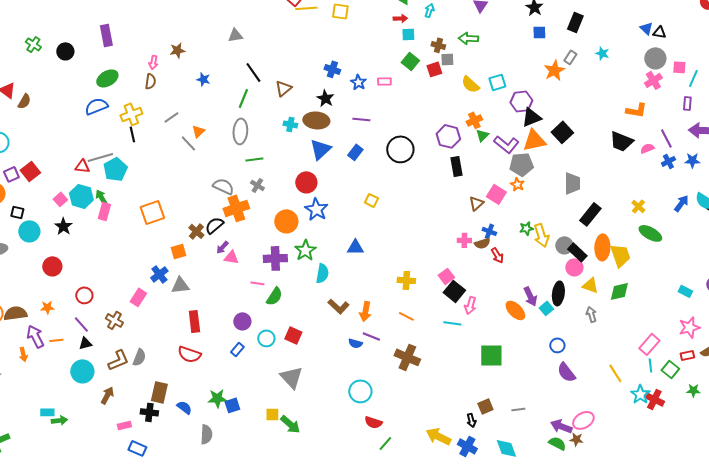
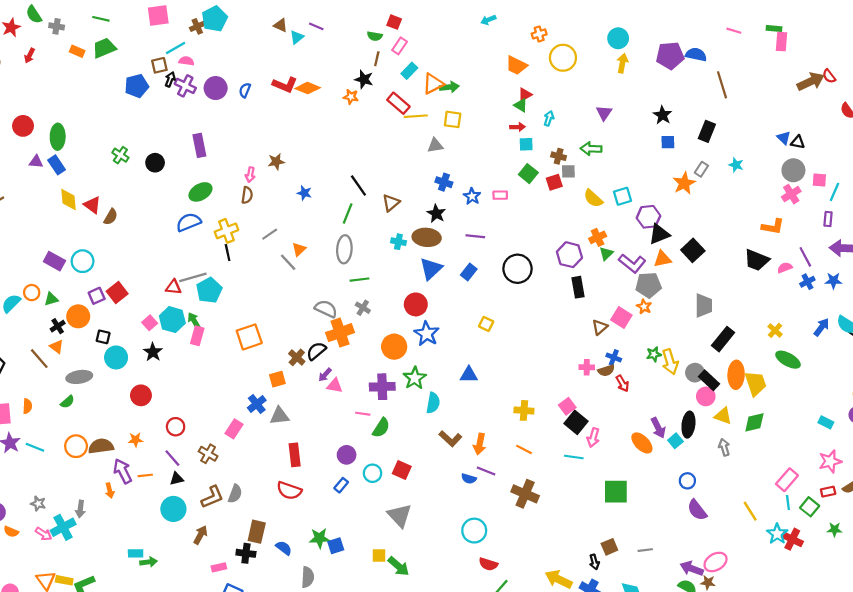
gray triangle: (235, 35) -> (435, 145), moved
orange triangle: (534, 140) -> (662, 259), size x0.7

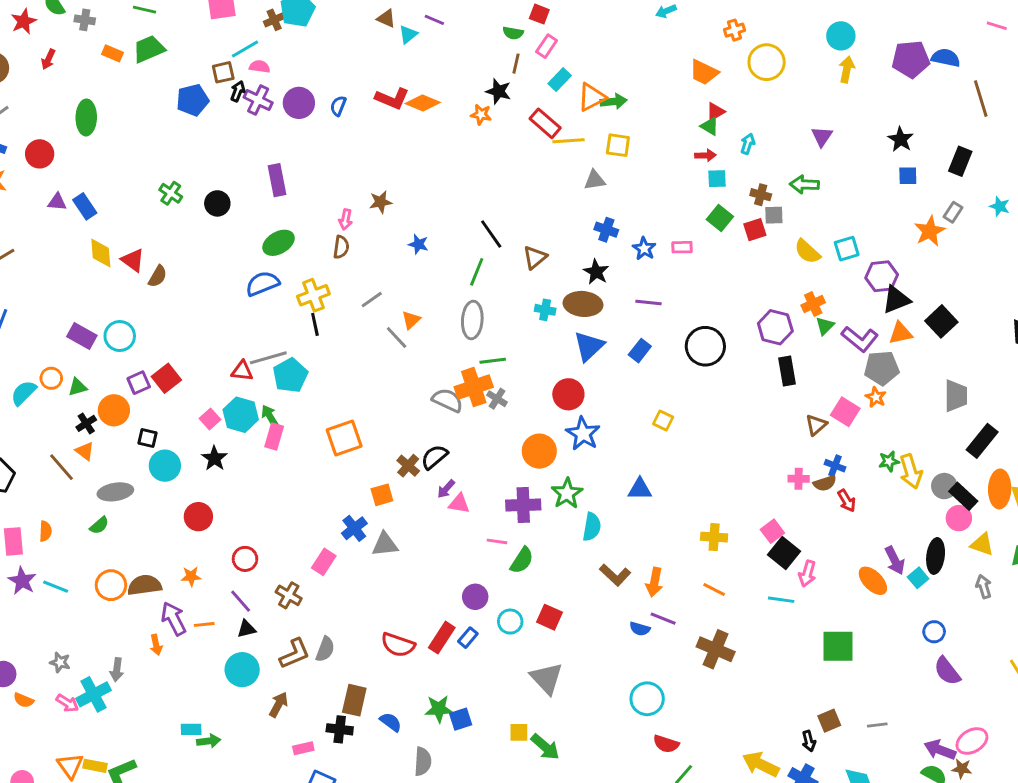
green ellipse: (58, 137) -> (86, 117), moved
orange cross: (340, 333) -> (474, 387), moved
red rectangle: (295, 455) -> (442, 638), moved, turned 40

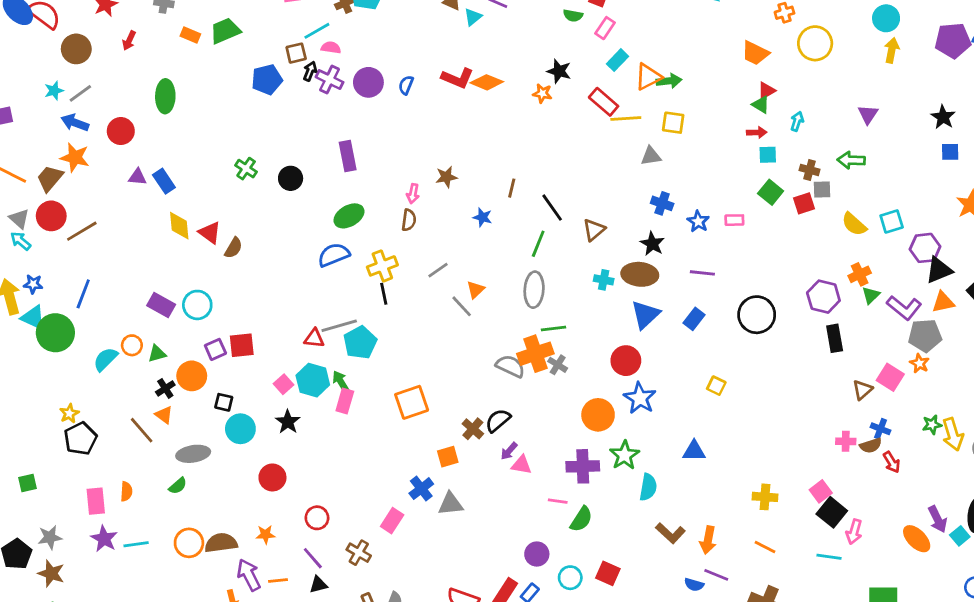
brown line: (516, 64) -> (512, 188), moved
red square: (166, 378) -> (242, 345), turned 32
cyan line: (56, 587) -> (136, 544), turned -30

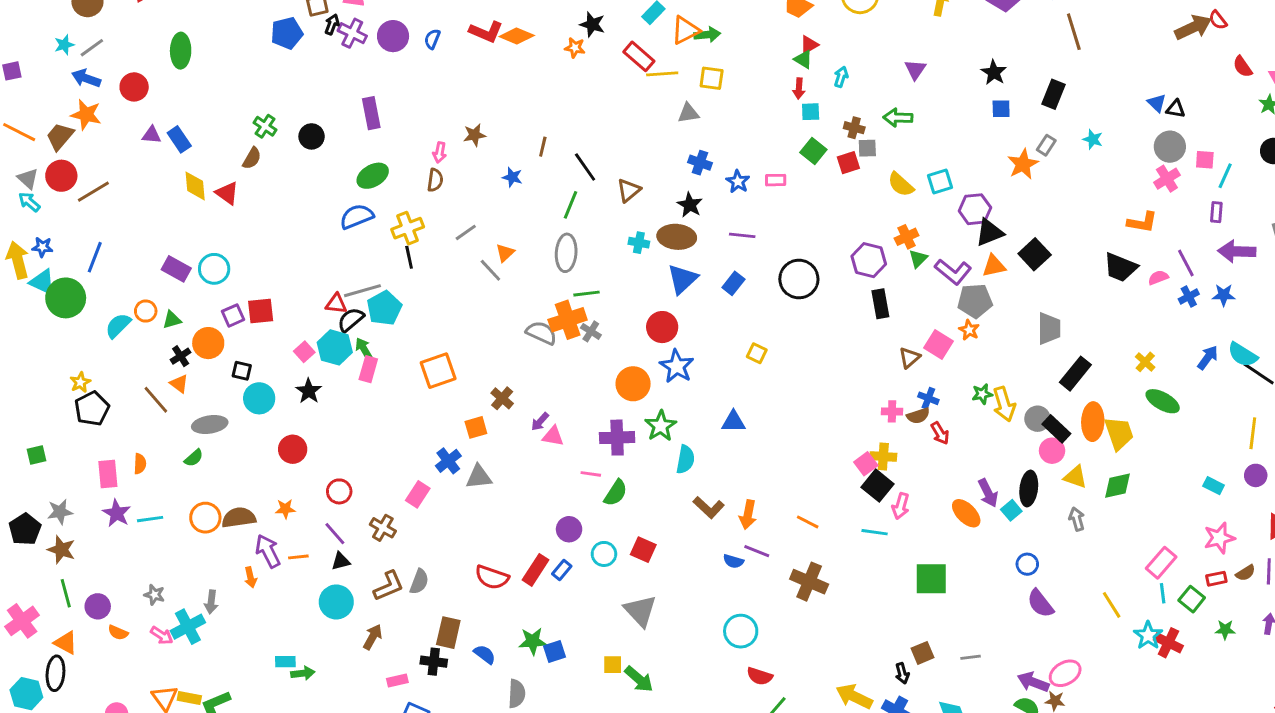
red arrow: (757, 132) -> (799, 88), turned 96
brown semicircle: (233, 248) -> (252, 158), moved
black semicircle: (498, 420) -> (351, 320), moved
yellow cross: (765, 497) -> (883, 457), moved

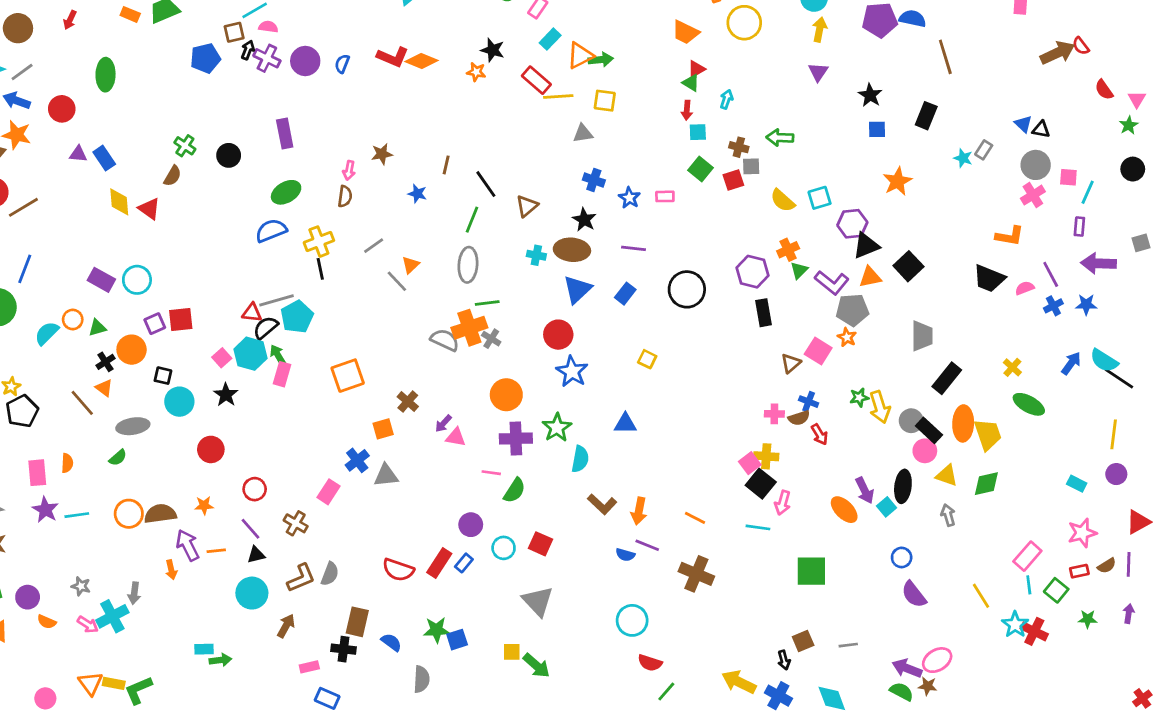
purple triangle: (915, 70) -> (818, 72), moved
gray rectangle: (1046, 145) -> (984, 150), moved
orange circle: (633, 384) -> (506, 395), moved

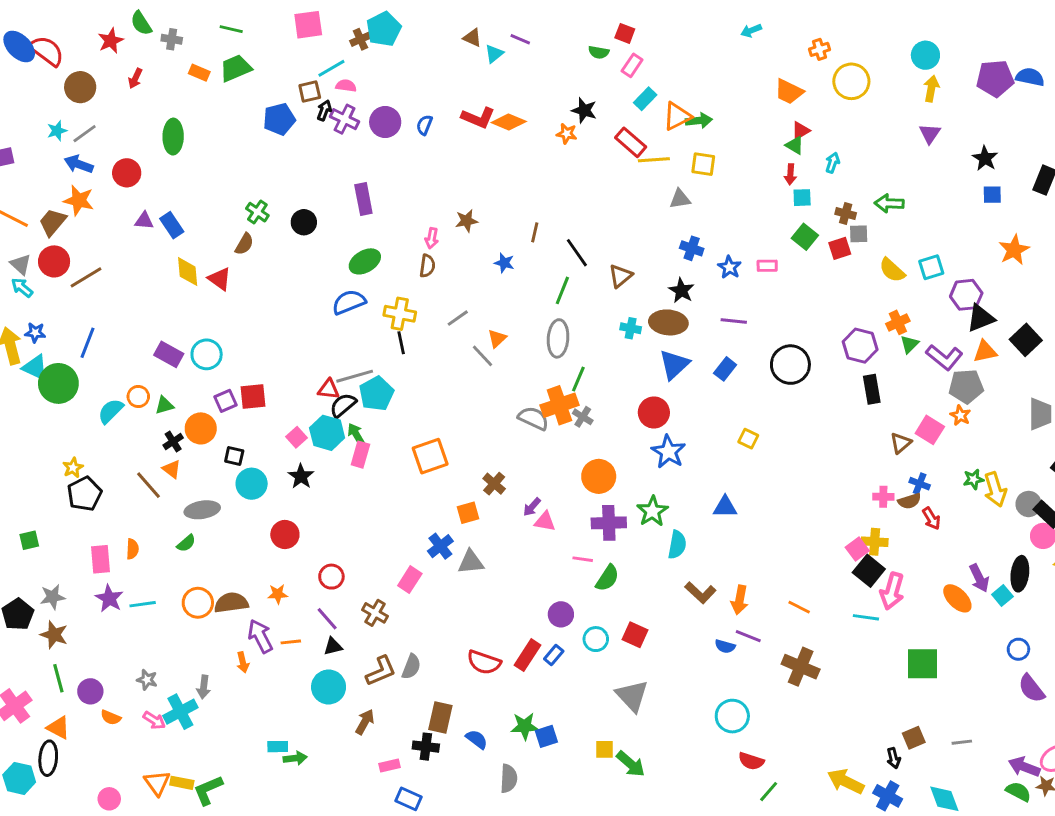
yellow cross: (319, 242) -> (400, 314), turned 32
green line: (487, 303) -> (578, 379), turned -60
pink arrow: (783, 503) -> (892, 591), size x1.4

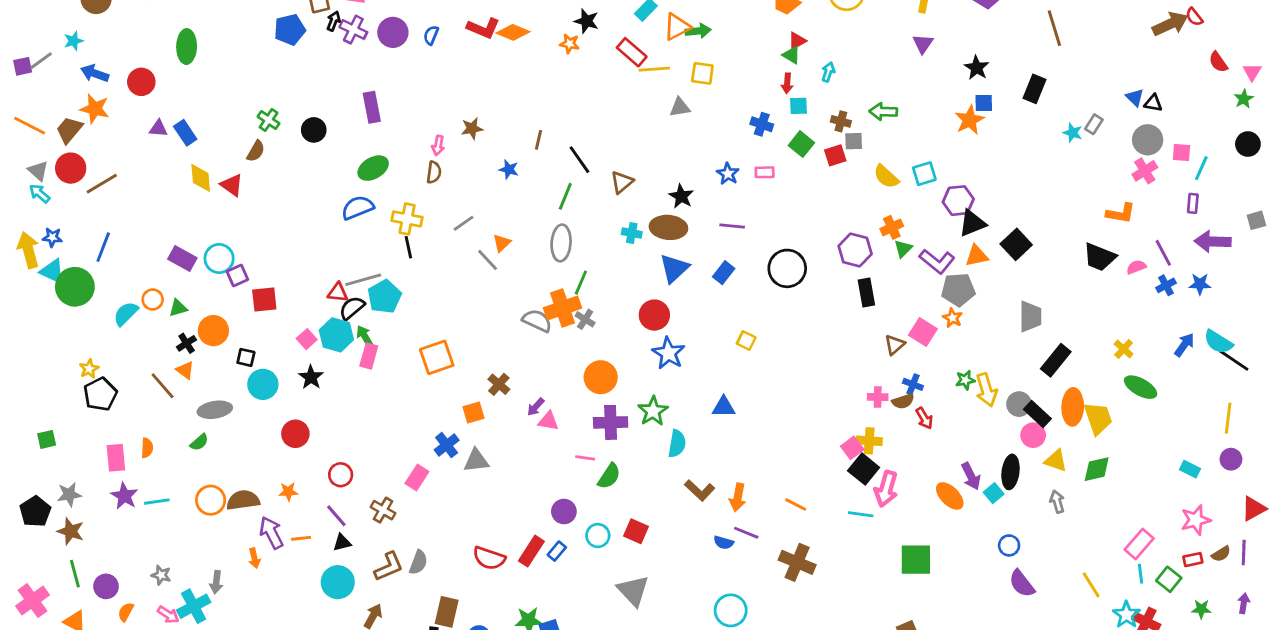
gray line: (85, 134) -> (41, 61), moved
blue cross: (692, 248) -> (762, 124), moved
orange star: (1014, 250) -> (970, 120), moved
purple square: (225, 401) -> (237, 275), moved
orange semicircle: (111, 717) -> (126, 612), turned 96

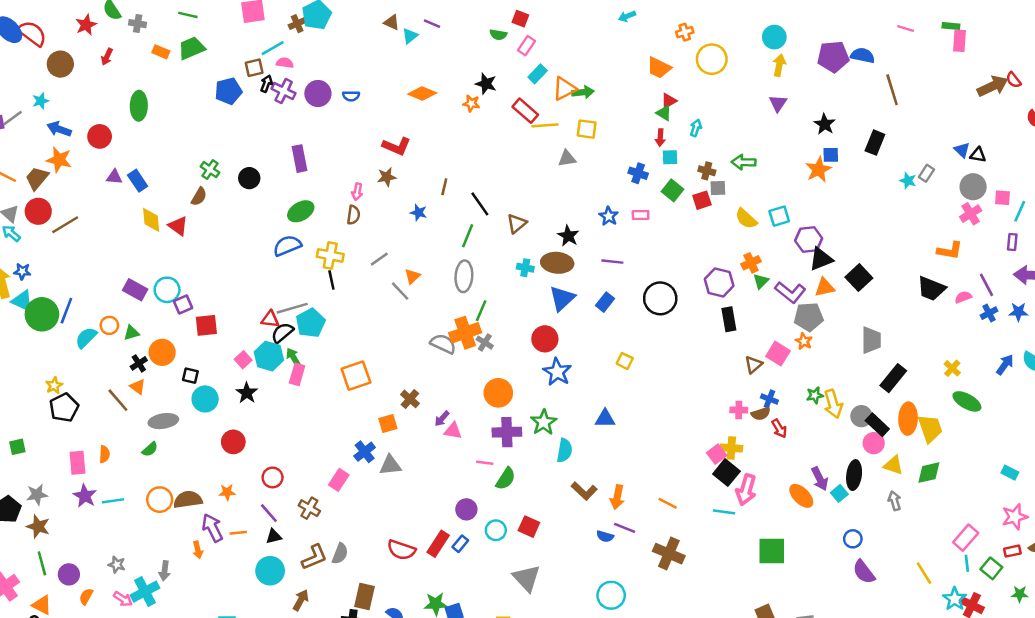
red L-shape: (483, 28) -> (396, 146), moved
blue semicircle: (431, 35) -> (351, 96), turned -112
blue line: (103, 247) -> (66, 311), moved

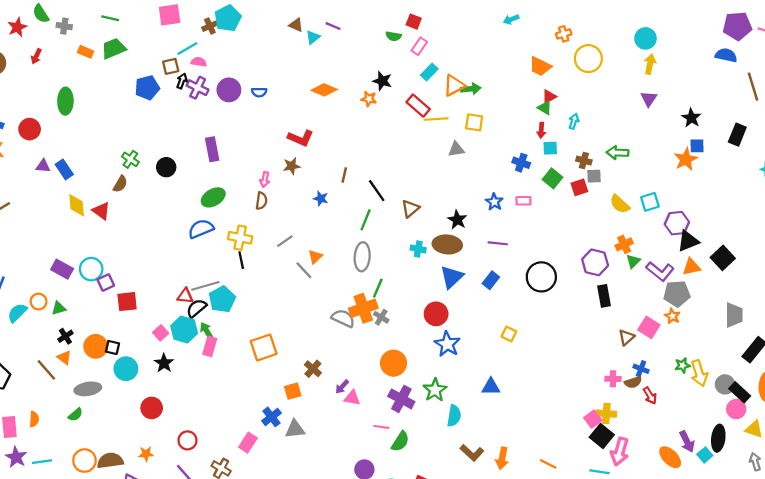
purple pentagon: (833, 57) -> (737, 26), moved
orange circle: (162, 352) -> (96, 346), moved
purple cross: (507, 432) -> (401, 399), turned 30

